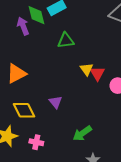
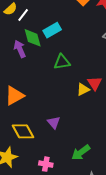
yellow triangle: (87, 69) -> (83, 89), turned 40
red triangle: (97, 73) -> (95, 83), moved
pink cross: (36, 142) -> (46, 164), moved

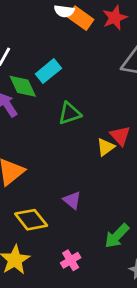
pink cross: (46, 164) -> (71, 260), turned -32

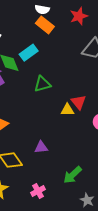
orange rectangle: (81, 18) -> (45, 25), moved
yellow triangle: (106, 147) -> (67, 110), turned 32
purple triangle: (72, 200) -> (41, 147), turned -48

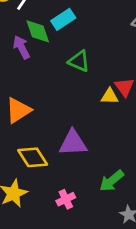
green triangle: (42, 84) -> (79, 61), turned 36
purple triangle: (41, 147) -> (73, 143), size x1.6

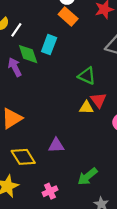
cyan rectangle: (63, 19) -> (49, 45), turned -36
green triangle: (79, 61) -> (87, 76), moved
purple triangle: (73, 143) -> (56, 145), size x0.7

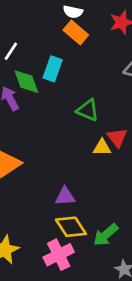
green triangle: (87, 76) -> (88, 110), moved
yellow diamond: (23, 157) -> (71, 227), moved
pink cross: (50, 191) -> (59, 255), size x1.5

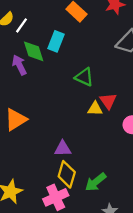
yellow diamond: (71, 227) -> (67, 174), turned 48

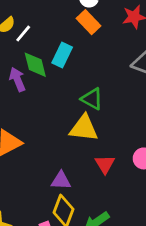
red triangle: (108, 101) -> (105, 164), moved
yellow triangle: (95, 109) -> (84, 128), moved, size x1.6

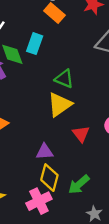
yellow triangle: (84, 128) -> (60, 105), turned -36

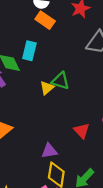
yellow triangle: (60, 105) -> (47, 88), moved, size x0.6

